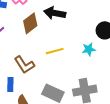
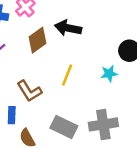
yellow line: (55, 51) -> (67, 75), turned -54

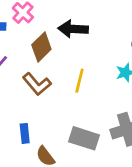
brown L-shape: (29, 91) -> (37, 84), moved

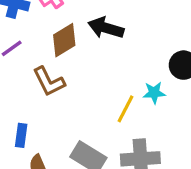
yellow line: (79, 81) -> (125, 109), moved

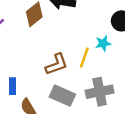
brown L-shape: (49, 82) -> (57, 64), moved, turned -75

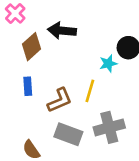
cyan star: (103, 43) -> (108, 63), moved
blue rectangle: (12, 86) -> (28, 86), moved

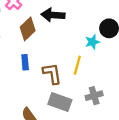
brown L-shape: (60, 100) -> (52, 73), turned -75
gray cross: (109, 127) -> (94, 96), size x0.7

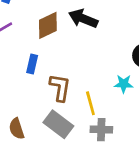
cyan star: (92, 42) -> (124, 84), moved
yellow line: (77, 65) -> (90, 103), moved, turned -48

